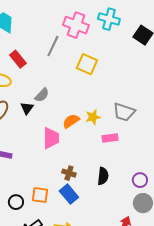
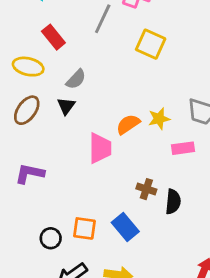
gray semicircle: (42, 95) -> (76, 79), moved
brown cross: (69, 173) -> (146, 189), moved

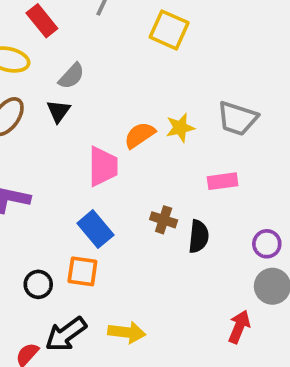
pink rectangle: (183, 148) -> (223, 181), moved
blue rectangle: (125, 227) -> (95, 229), moved

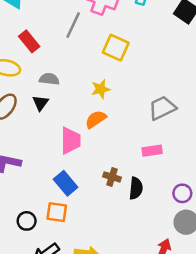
gray semicircle: (71, 76) -> (49, 79), turned -126
gray trapezoid: (237, 118) -> (162, 108), turned 136
yellow star: (180, 128) -> (101, 89), moved

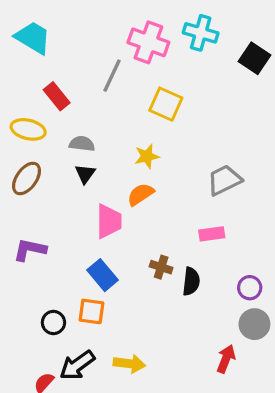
black triangle: (40, 103) -> (85, 174), moved

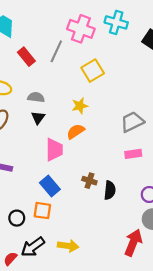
red rectangle: (57, 96) -> (26, 57), moved
yellow square: (166, 104) -> (93, 71), turned 35
pink rectangle: (212, 234) -> (133, 154), moved
red arrow: (226, 359) -> (133, 243), size x1.4

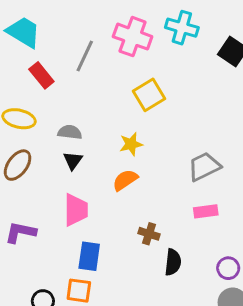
gray line: (56, 51) -> (85, 56), moved
red rectangle: (26, 57) -> (41, 75), moved
pink trapezoid: (54, 150) -> (76, 210), moved
brown cross: (89, 181) -> (149, 234), moved
blue rectangle: (50, 186) -> (89, 256), turned 48

